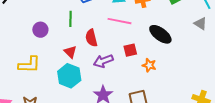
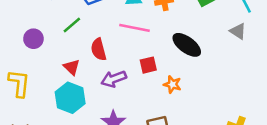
green line: (70, 19) -> (72, 25), turned 49
yellow L-shape: (29, 65) -> (19, 83), turned -85

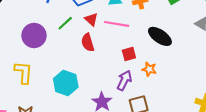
purple circle: (33, 39) -> (34, 36), size x1.5
red triangle: (72, 67) -> (91, 19), moved
purple arrow: (114, 79) -> (124, 80), moved, turned 138

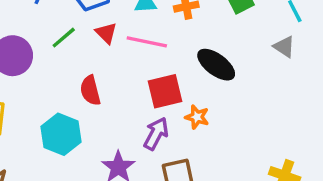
red semicircle: (88, 42) -> (90, 90), moved
red square: (129, 54) -> (165, 91), size x1.5

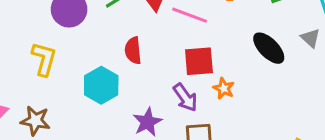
black ellipse: (216, 65) -> (269, 48), moved
purple arrow: (156, 134) -> (185, 97), turned 108

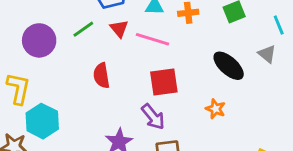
cyan hexagon: (101, 85) -> (42, 121), moved
orange star: (224, 88) -> (216, 109), moved

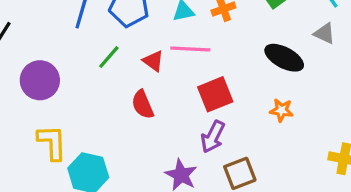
red triangle: (119, 29) -> (153, 61), moved
purple circle: (39, 40) -> (40, 80), moved
purple arrow: (153, 117) -> (213, 137), turned 80

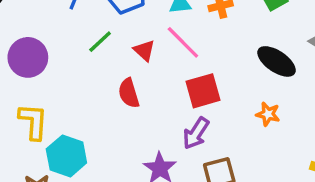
pink line: (190, 49) -> (183, 42), turned 36

